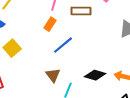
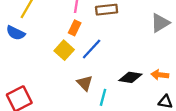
yellow square: (12, 48) -> (64, 50), moved

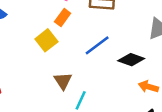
blue line: (92, 49) -> (97, 45), moved
black diamond: (130, 77) -> (131, 60), moved

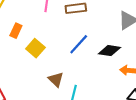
orange rectangle: (63, 18) -> (16, 31), moved

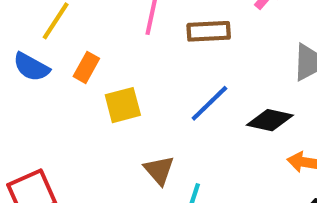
yellow square: (35, 48) -> (123, 105), turned 30

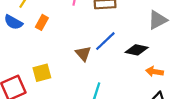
yellow square: (123, 105) -> (42, 73), moved
brown triangle: (159, 170) -> (83, 54), moved

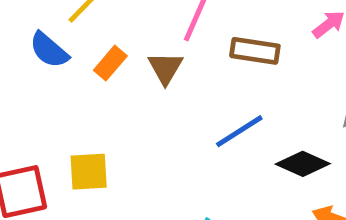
brown triangle: (83, 54) -> (165, 68), moved

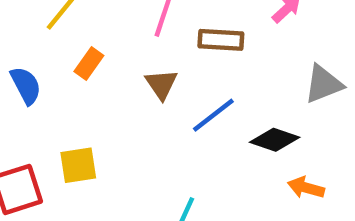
blue semicircle: (49, 50) -> (26, 85), moved, turned -153
brown triangle: (165, 68) -> (161, 84), moved

